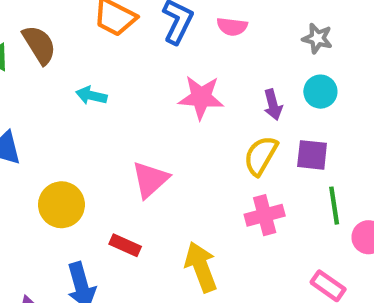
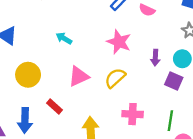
cyan arrow: (91, 95) -> (64, 38), moved
purple square: (312, 155) -> (174, 81), moved
yellow semicircle: (261, 156) -> (115, 78), moved

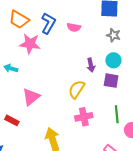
pink star: (119, 42) -> (30, 44), moved
yellow semicircle: (115, 78) -> (77, 89), moved
red rectangle: (55, 107) -> (12, 120), moved

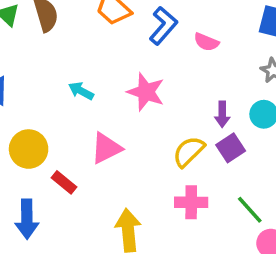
pink star: (30, 44) -> (146, 92), moved
purple square: (111, 81) -> (231, 148), moved, turned 35
green line: (117, 114) -> (250, 210), turned -48

